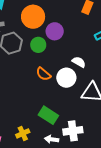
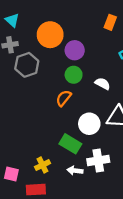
green circle: (38, 45) -> (74, 75), moved
orange semicircle: (43, 74) -> (64, 98), turned 91
white circle: (66, 78) -> (89, 124), moved

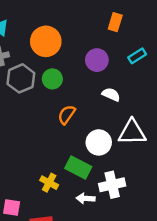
purple circle: (75, 50) -> (97, 60), moved
green circle: (74, 75) -> (52, 79), moved
yellow cross: (43, 165) -> (49, 183), moved, turned -32

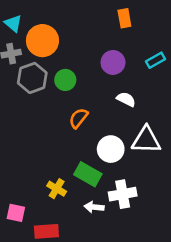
orange rectangle: (115, 22) -> (124, 18), moved, turned -30
orange circle: (46, 41) -> (42, 41), moved

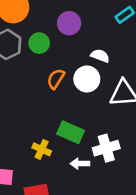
purple circle: (113, 62) -> (69, 23), moved
white circle: (111, 149) -> (87, 79), moved

